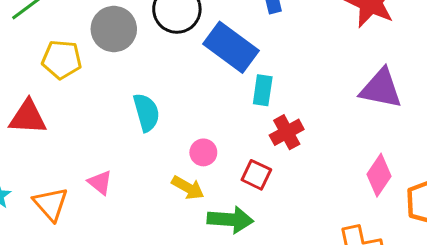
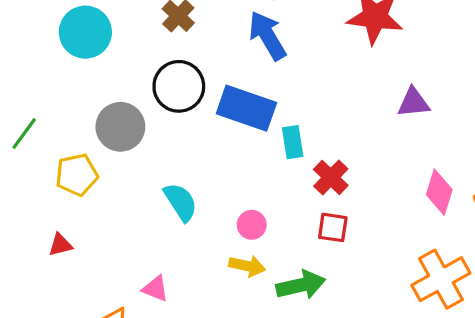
purple triangle: (381, 89) -> (413, 103), size x0.7
red triangle: (28, 117) -> (60, 245), size x0.6
red square: (256, 175) -> (333, 227), moved

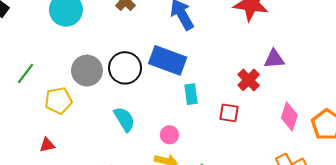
black circle: (179, 86) -> (125, 68), moved
cyan rectangle: (293, 142) -> (191, 94), moved
red cross: (331, 177) -> (249, 80), moved
red square: (333, 227) -> (229, 113), moved

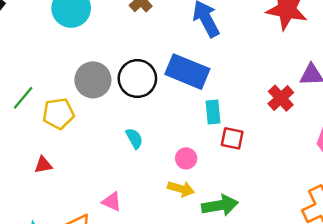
green line: (26, 74) -> (23, 98), moved
red square: (229, 113) -> (232, 138), moved
cyan semicircle: (124, 119) -> (134, 138), size x0.7

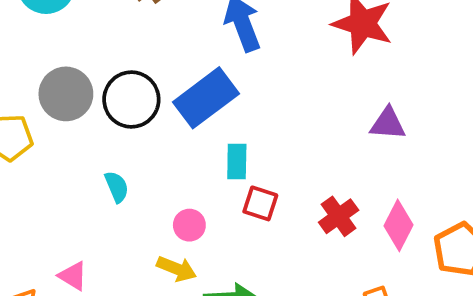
blue rectangle: (187, 72) -> (206, 98), turned -66
red cross: (281, 98) -> (339, 216), moved

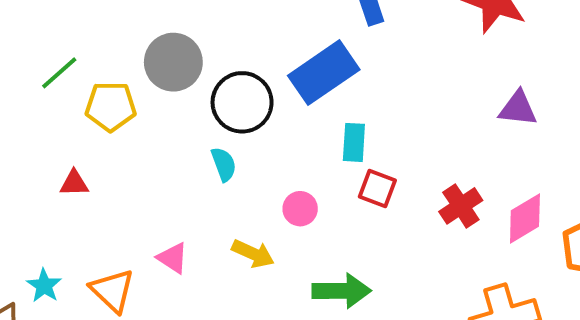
black circle: (131, 100) -> (242, 102), moved
pink diamond: (399, 225) -> (525, 218), turned 30
yellow arrow: (177, 269) -> (253, 254), moved

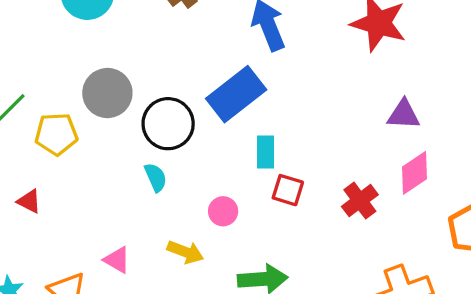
red triangle: (74, 183) -> (29, 201), turned 32
pink diamond: (525, 218) -> (415, 173), moved

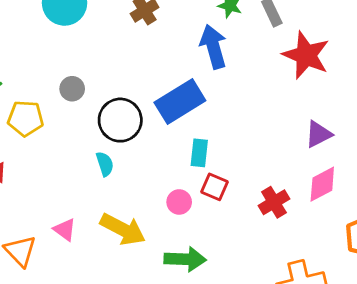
gray circle: (107, 93) -> (72, 89), size x0.6
purple triangle: (403, 115) -> (318, 134), turned -36
pink circle: (223, 211) -> (179, 202), moved
yellow arrow: (185, 252) -> (123, 229), size x1.5

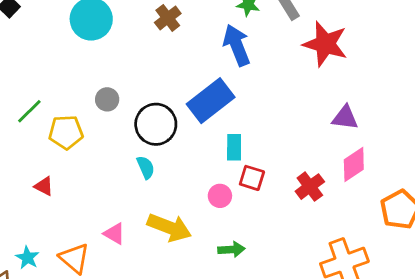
purple triangle: (318, 134) -> (345, 118), turned 40
green arrow: (185, 259) -> (231, 249), size x0.7

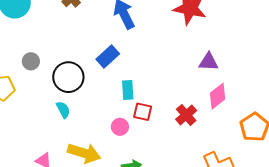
blue rectangle: (211, 101) -> (108, 57), size x0.7

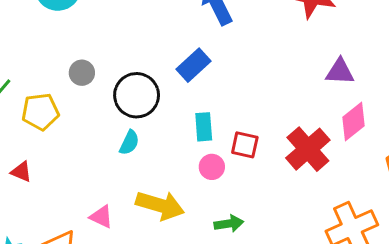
cyan rectangle: (128, 90) -> (204, 127), moved
cyan semicircle: (63, 110) -> (129, 143), turned 54
red cross: (186, 115) -> (308, 149), size x1.4

